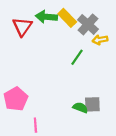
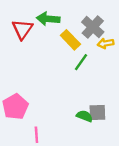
yellow rectangle: (67, 18) -> (70, 40), moved

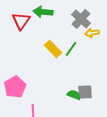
yellow rectangle: (70, 40) -> (53, 49), moved

